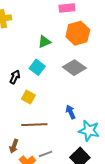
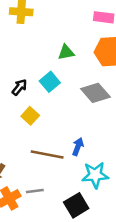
blue arrow: (71, 112) -> (78, 147), turned 32
brown line: (34, 125) -> (47, 154), moved
cyan star: (89, 131) -> (95, 175), turned -30

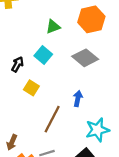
blue arrow: (78, 147) -> (78, 99), moved
brown line: (47, 154) -> (52, 119), turned -64

